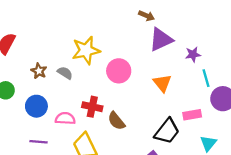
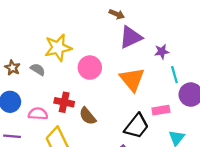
orange triangle: (162, 83) -> (132, 79), size x1.4

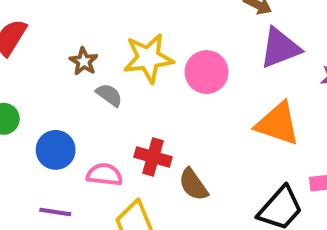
brown star: (12, 68) -> (84, 61), moved
pink circle: (90, 68) -> (207, 72), moved
orange triangle: (132, 79) -> (278, 124), turned -36

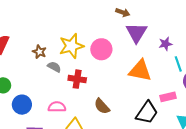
purple triangle: (280, 48) -> (137, 33), turned -30
blue circle: (56, 150) -> (22, 105), moved
red cross: (153, 157) -> (77, 79), moved

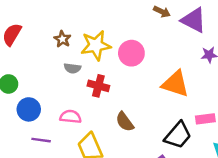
purple triangle: (137, 33) -> (194, 20), moved, turned -40
brown star: (39, 52) -> (62, 39), moved
gray semicircle: (54, 67) -> (72, 68), turned 152

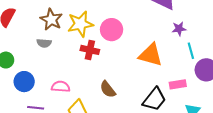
brown star: (62, 39) -> (51, 19), size x1.5
gray semicircle: (72, 68) -> (44, 43), moved
red cross: (98, 86) -> (90, 50), moved

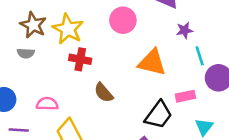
yellow star: (80, 24) -> (68, 29), turned -30
pink circle: (112, 30) -> (123, 20), moved
brown semicircle: (108, 89) -> (104, 93), moved

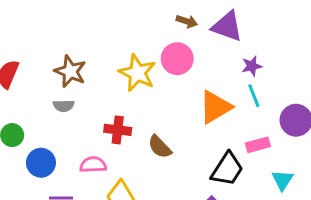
yellow star: (68, 29) -> (137, 73), moved
cyan line: (200, 56) -> (254, 96), moved
red cross: (80, 59) -> (118, 130), moved
orange triangle: (152, 62) -> (215, 107), turned -40

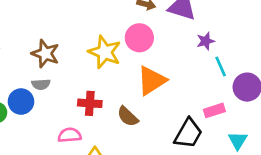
cyan line: (254, 96) -> (221, 66), moved
orange triangle: (215, 107) -> (152, 81), moved
blue circle: (41, 163) -> (21, 102), moved

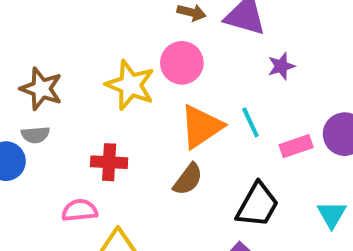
cyan line: (221, 66) -> (250, 122), moved
pink rectangle: (214, 110) -> (296, 146), moved
brown semicircle: (128, 117) -> (188, 179), moved, turned -95

